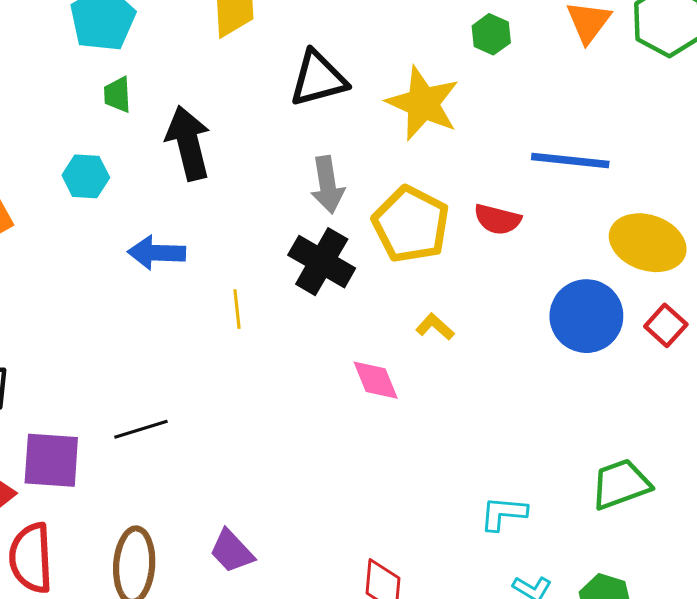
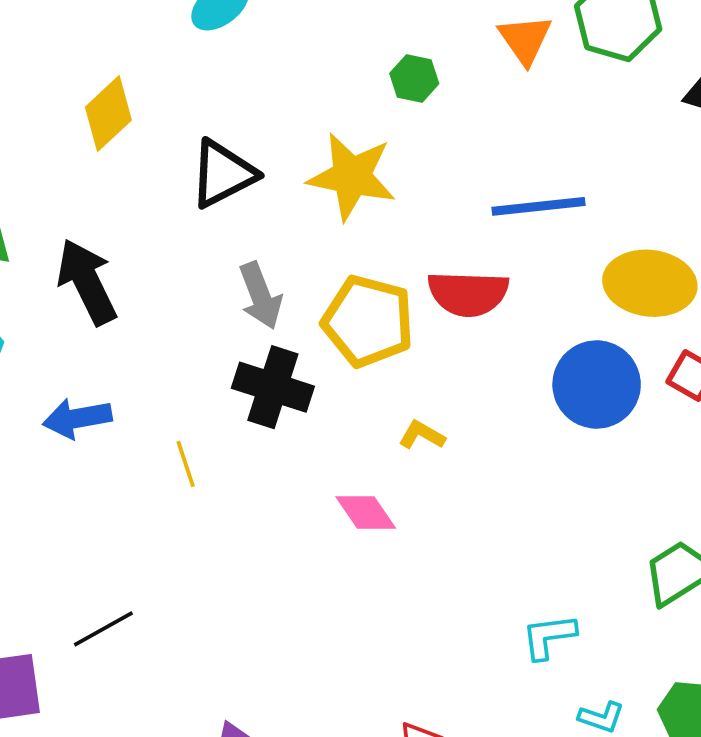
red semicircle: (497, 219) -> (468, 294), size x1.4

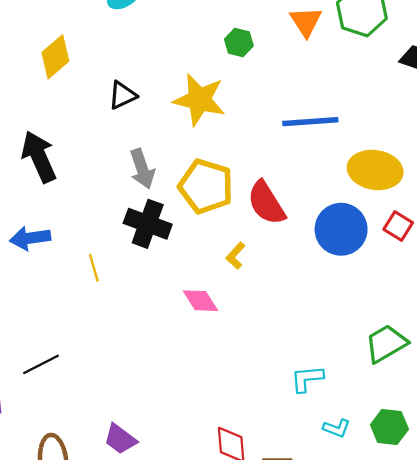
black triangle: (223, 174) -> (122, 95), size x0.7
red semicircle: (468, 294) -> (266, 203), moved, turned 54
yellow L-shape: (422, 435) -> (236, 256), turned -80

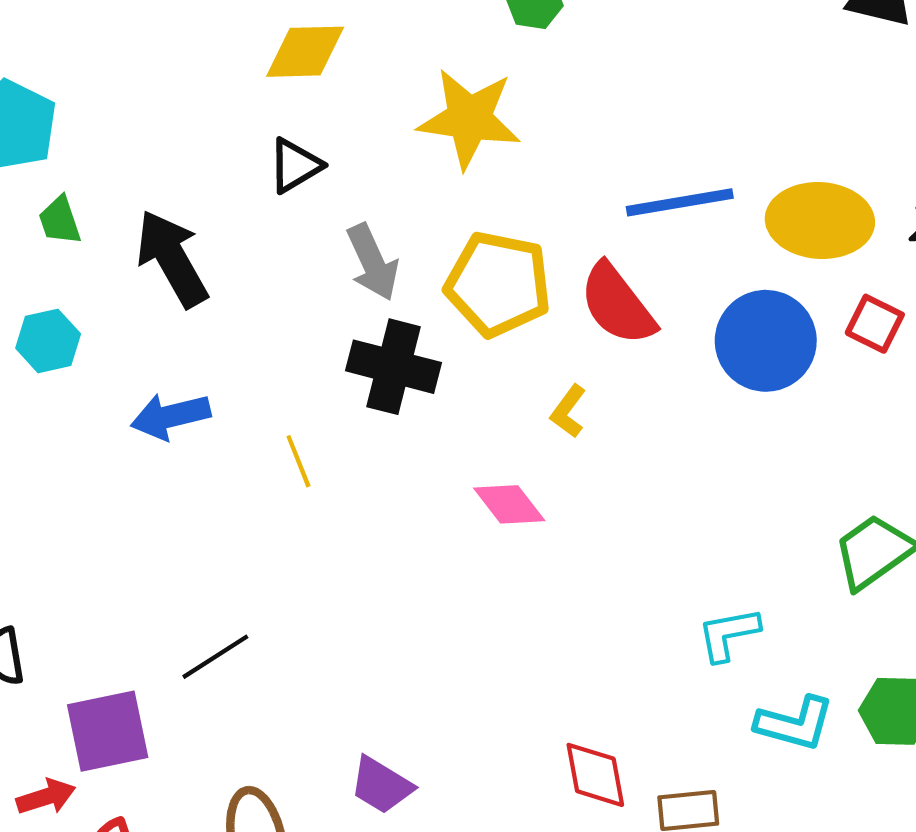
yellow diamond: (55, 57) -> (305, 52), moved, turned 45
black triangle: (122, 95) -> (295, 166), moved
blue line: (310, 122) -> (680, 202), moved
cyan L-shape: (337, 428) -> (795, 723), size x1.5

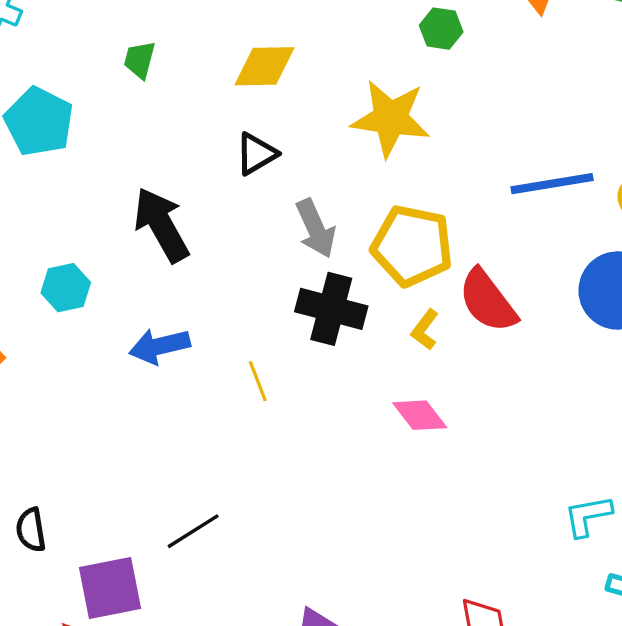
green trapezoid: (60, 221) -> (140, 60), moved, turned 33
red semicircle: (617, 304) -> (488, 301), moved
yellow L-shape: (568, 411) -> (425, 330), moved

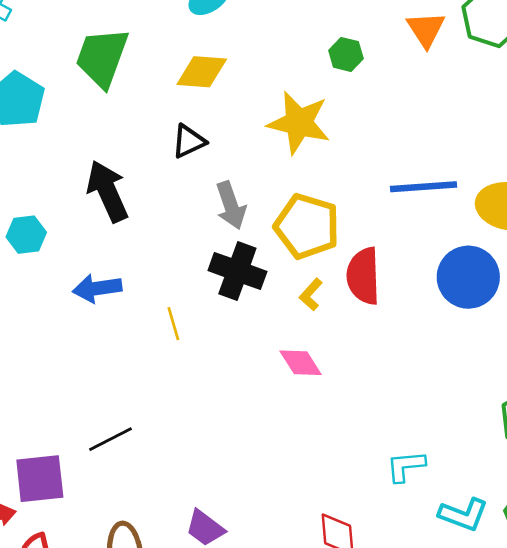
green trapezoid: (140, 60) -> (102, 57), size x2.0
red semicircle: (488, 301) -> (363, 276), turned 30
cyan L-shape: (588, 516) -> (406, 466), moved

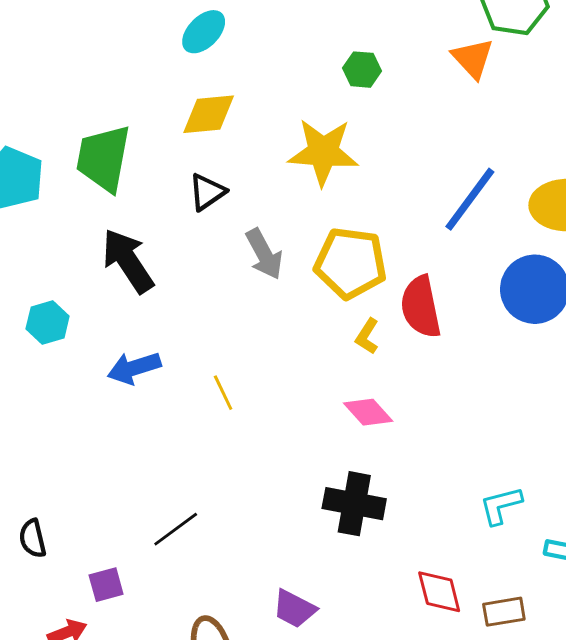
orange triangle: (426, 29) -> (473, 58), moved
green trapezoid: (102, 57) -> (103, 158), moved
blue line: (424, 187) -> (470, 199), turned -40
black cross: (237, 271) -> (354, 504), moved
purple square: (40, 479) -> (106, 585), size x0.6

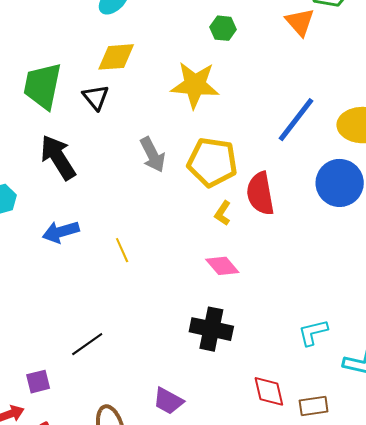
black triangle: (207, 192) -> (96, 97), moved, turned -36

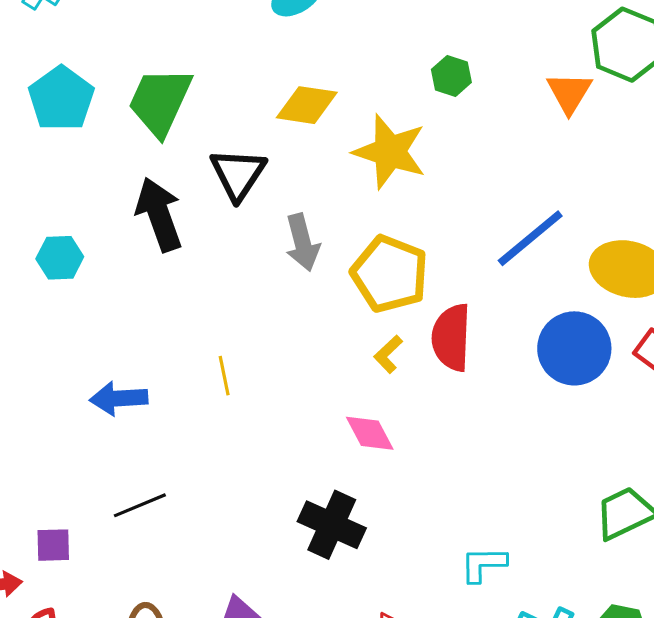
yellow diamond: (116, 57) -> (307, 105), moved
black triangle: (96, 97) -> (238, 174), moved, size x1.4
blue arrow: (61, 232) -> (119, 398), moved

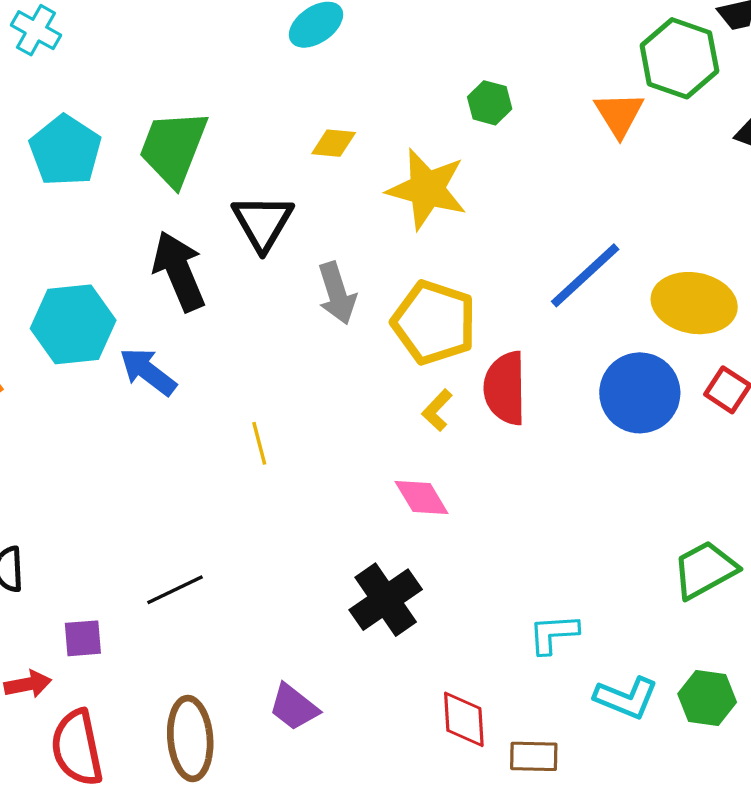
yellow diamond: (307, 105) -> (334, 143), size x0.7
cyan hexagon: (60, 258) -> (73, 324), size x1.6
blue arrow: (119, 398) -> (148, 372), moved, turned 44
black cross: (332, 525) -> (386, 600), turned 34

